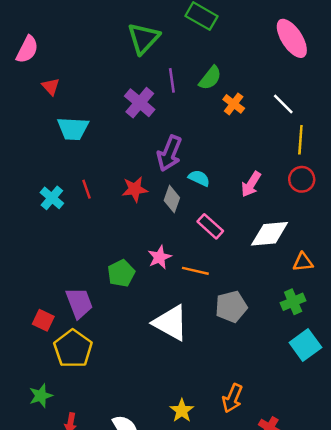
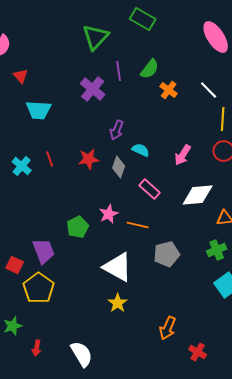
purple arrow: (169, 153) -> (117, 130), size x0.7
yellow star: (182, 411) -> (118, 303), moved

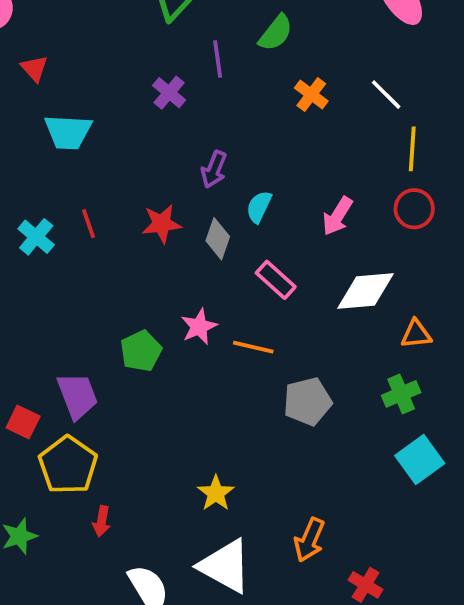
green semicircle: (150, 69) -> (276, 33), moved
purple cross: (93, 89) -> (169, 93), size x0.7
cyan semicircle: (141, 150) -> (259, 207), turned -90
white triangle: (118, 267) -> (225, 566), moved
red arrow: (37, 348) -> (102, 521), moved

